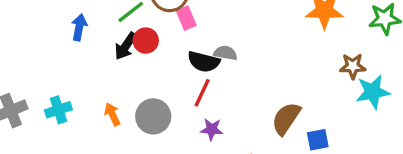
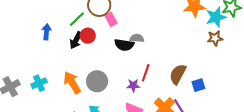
cyan star: (373, 92) -> (216, 17), moved
red line: (202, 93) -> (146, 73), moved
orange arrow: (112, 114) -> (72, 83), size x1.6

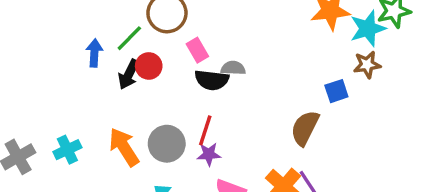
pink rectangle: (111, 19) -> (197, 50), moved
blue arrow: (46, 32) -> (94, 53), moved
red line: (146, 73) -> (205, 130), moved
purple star: (133, 85) -> (209, 154), moved
blue square: (198, 85) -> (336, 91), moved

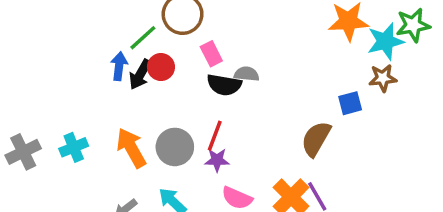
blue arrow: (94, 53) -> (119, 66), moved

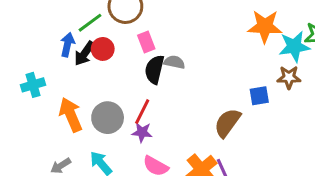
black semicircle: (224, 85) -> (154, 69), turned 88
cyan cross: (74, 147) -> (33, 85), moved

